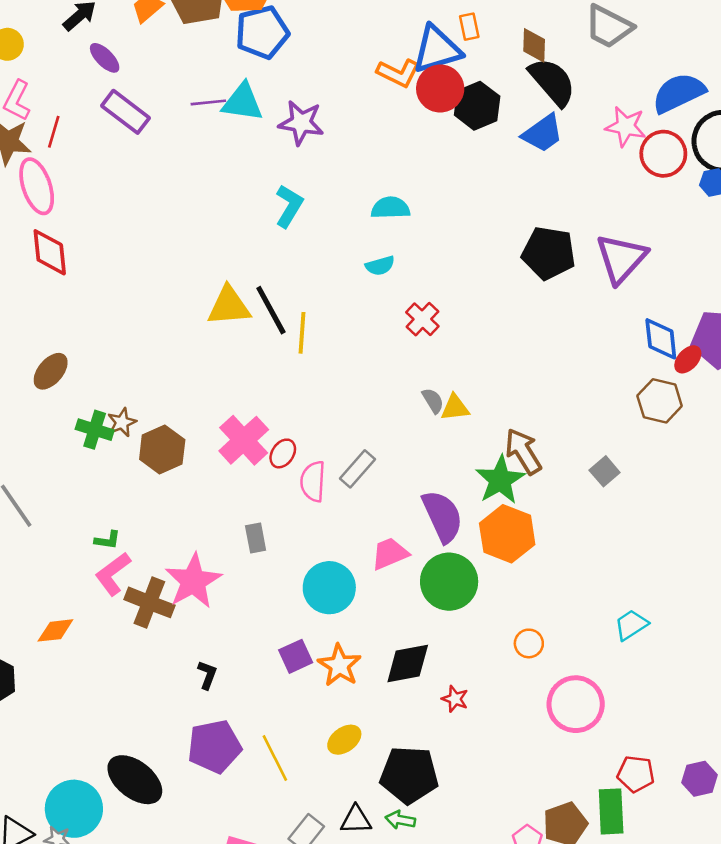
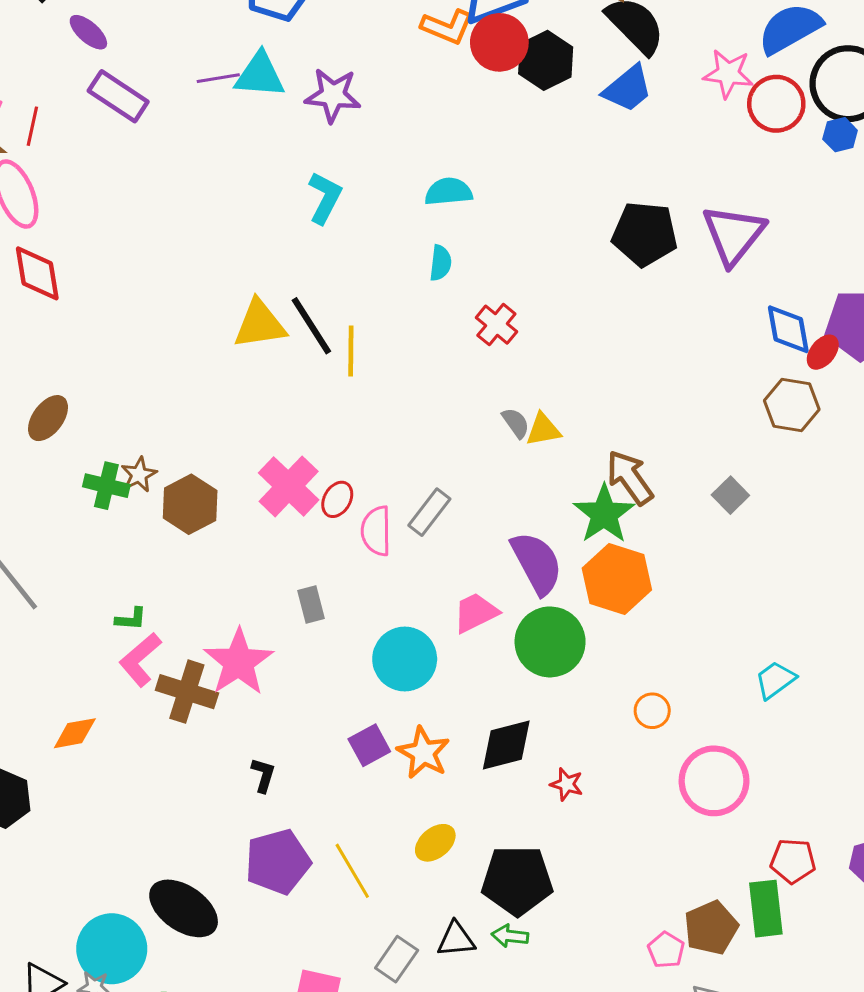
cyan semicircle: (380, 266) -> (440, 263), turned -64

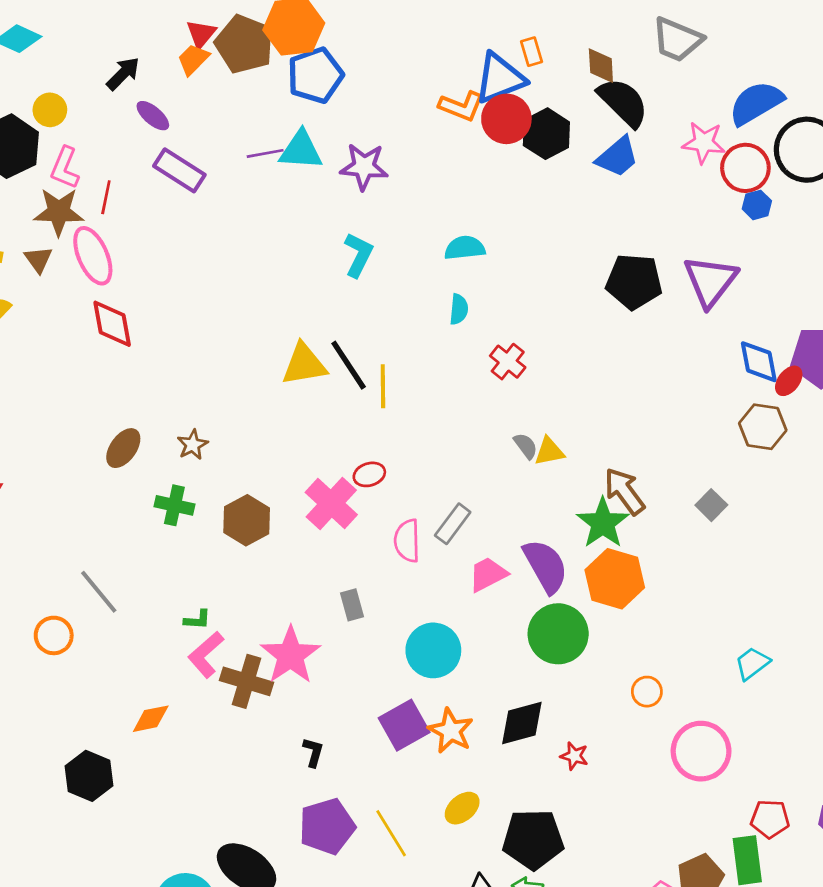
blue hexagon: (840, 135) -> (757, 205), moved
brown star: (139, 475) -> (193, 445), moved
red ellipse: (337, 499) -> (369, 474), moved, turned 44
pink trapezoid: (476, 613) -> (488, 574), moved
purple square: (369, 745) -> (404, 725), size x1.4

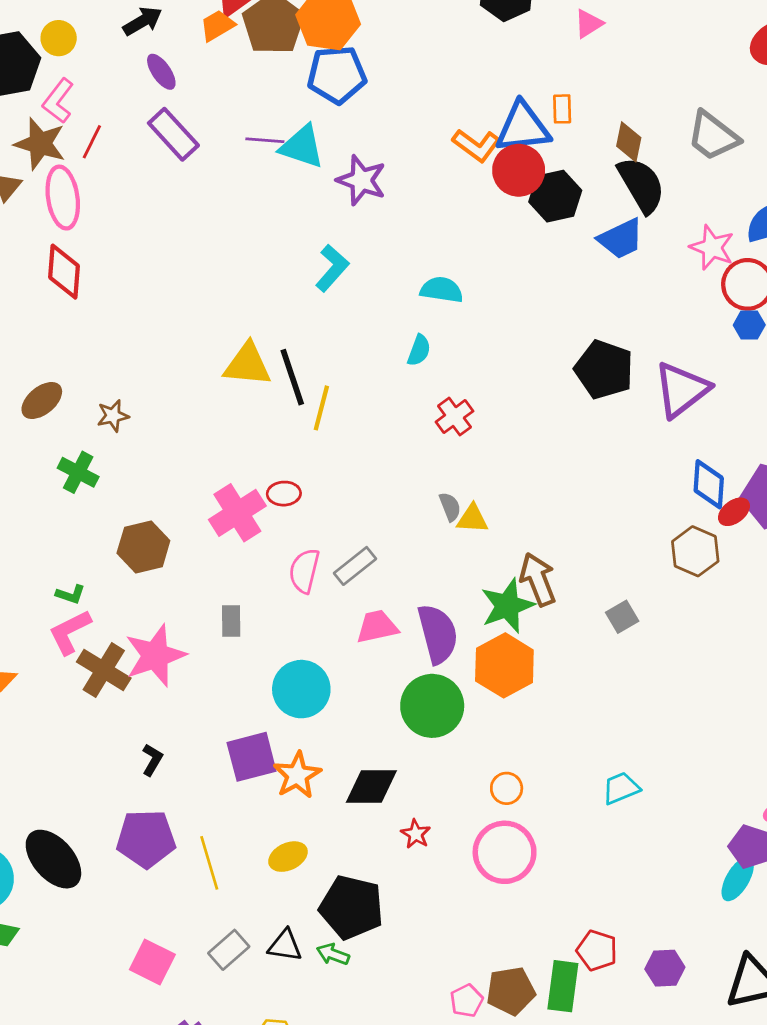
brown hexagon: (247, 520) -> (143, 547), moved
pink circle: (701, 751) -> (505, 852), moved

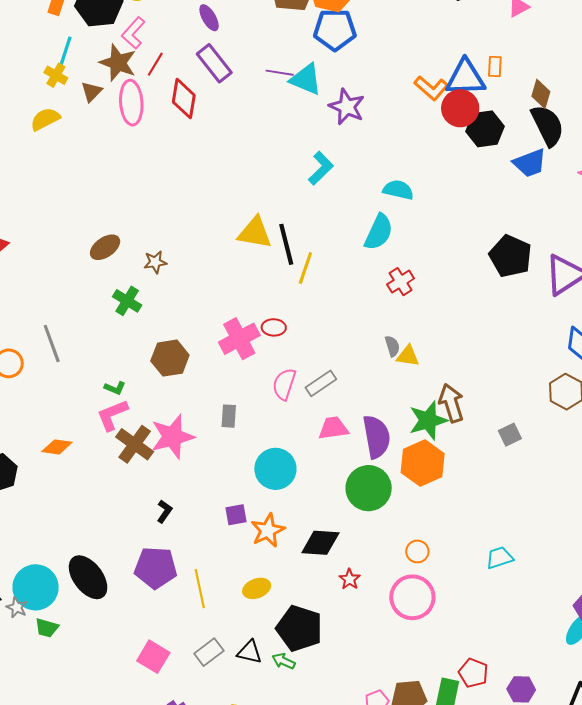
red diamond: (64, 272) -> (184, 99), moved
cyan semicircle: (419, 350) -> (379, 232), size x1.6
purple square: (252, 757) -> (236, 515), size x0.6

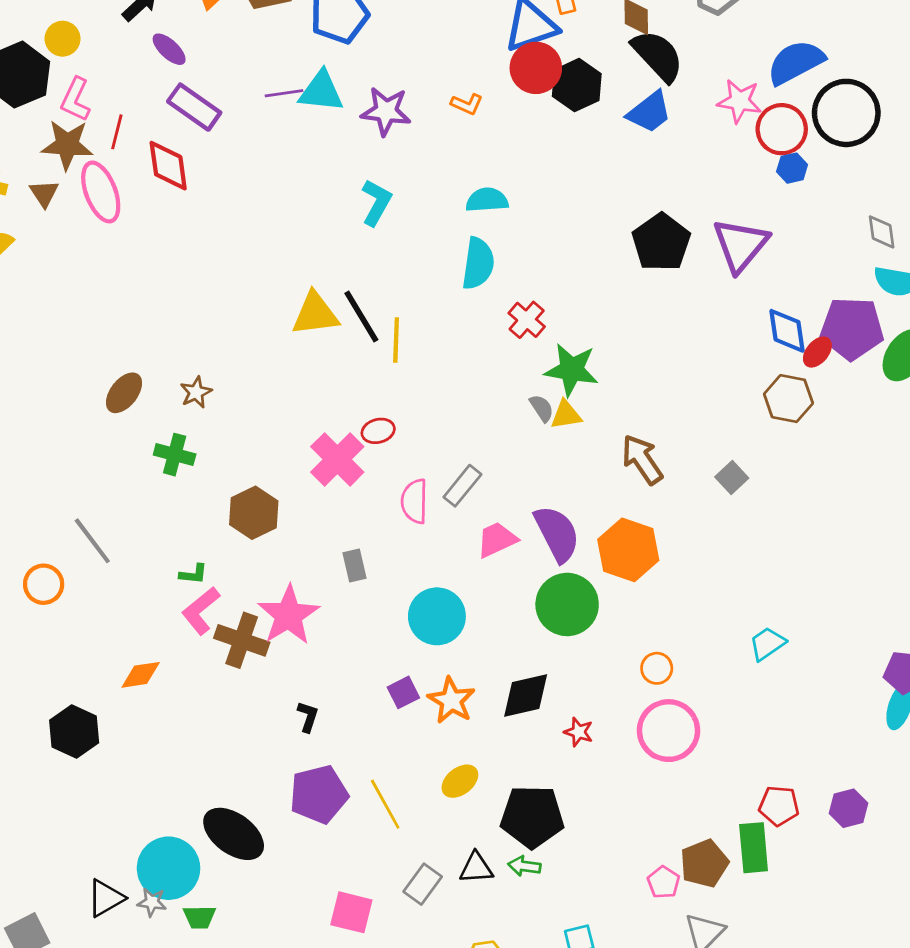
orange L-shape: (431, 88) -> (467, 104), moved, size x0.7
black pentagon: (511, 256) -> (661, 242), turned 30
green star: (428, 420) -> (572, 370), moved, turned -30

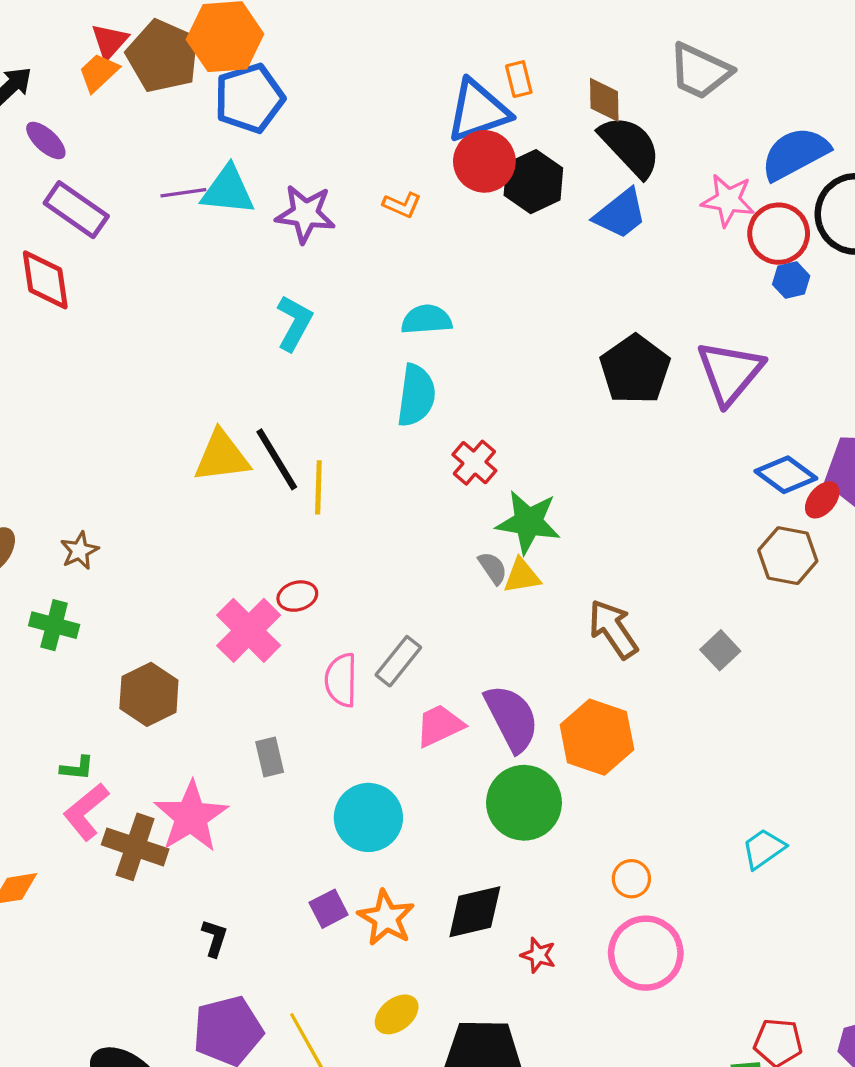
blue diamond: (787, 331) -> (786, 475), turned -45

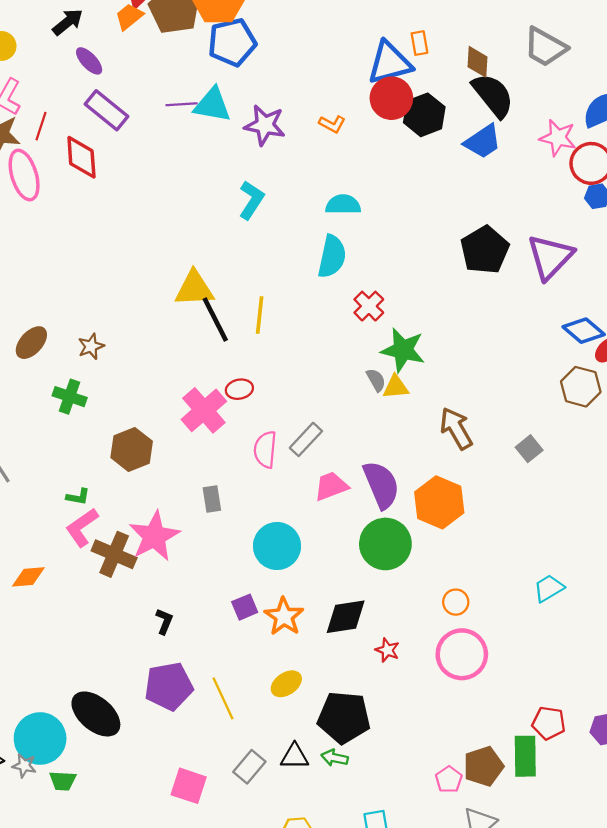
black line: (277, 459) -> (215, 320), moved

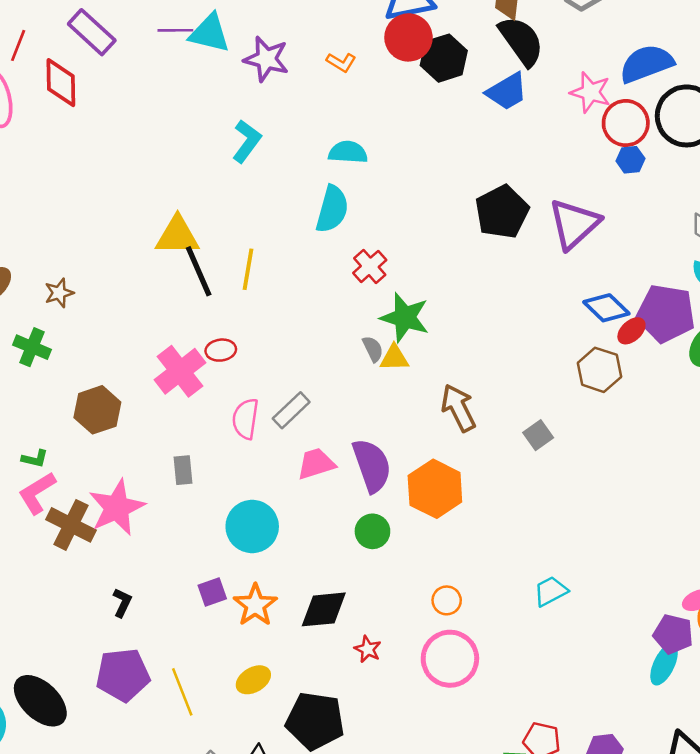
green circle: (385, 544) -> (372, 531), size x0.6

